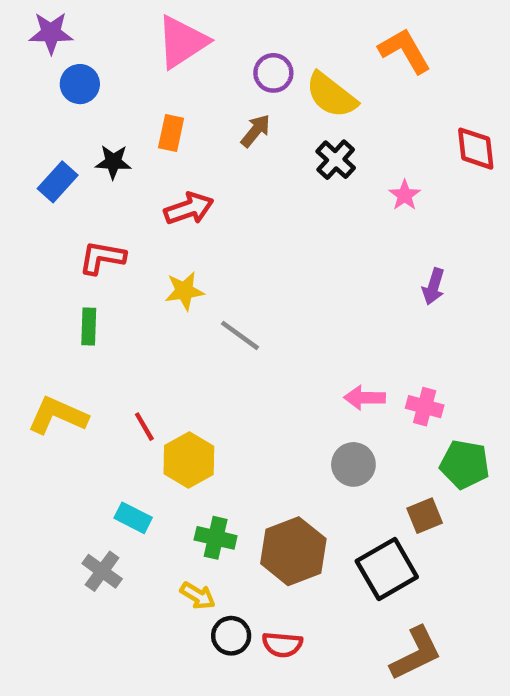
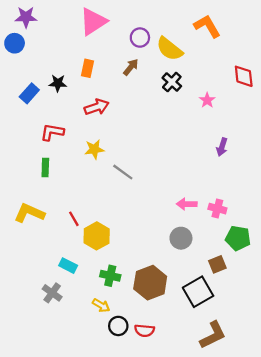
blue circle: (80, 84) -> (15, 43), moved

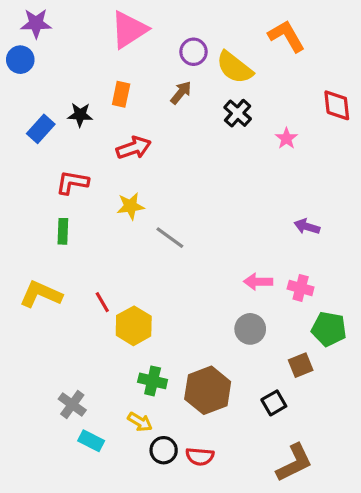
purple arrow: (222, 147) -> (307, 227), moved, turned 90
cyan rectangle: (68, 266) -> (91, 441), moved
black square: (198, 292) -> (274, 403), size x0.6

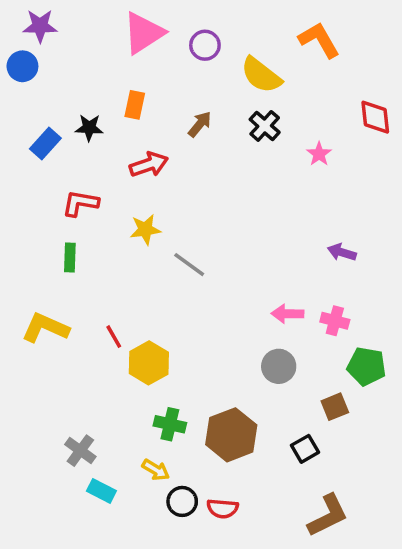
purple circle: (194, 52) -> (205, 45), moved
brown arrow: (181, 93) -> (200, 124), moved

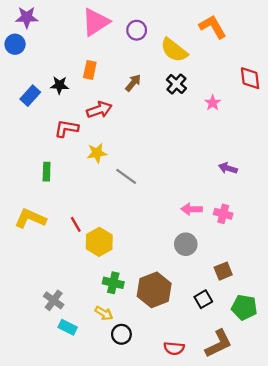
red L-shape: (80, 203) -> (66, 128), moved
green pentagon: (366, 366) -> (244, 307), moved
red semicircle: (223, 508) -> (174, 348), moved

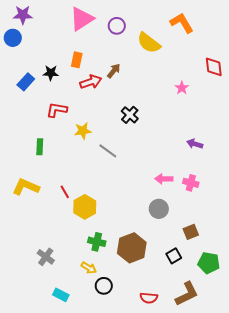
black cross: (176, 84) -> (130, 115), moved
red arrow: (99, 110) -> (91, 82), moved
cyan rectangle: (68, 327) -> (61, 295), moved

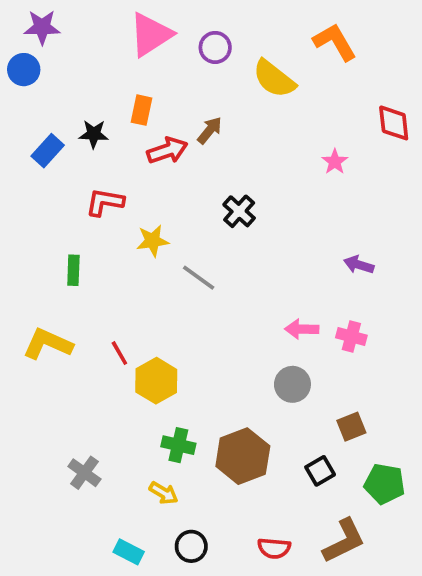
black circle: (104, 286) -> (191, 546), moved
cyan rectangle: (61, 295) -> (129, 552), moved

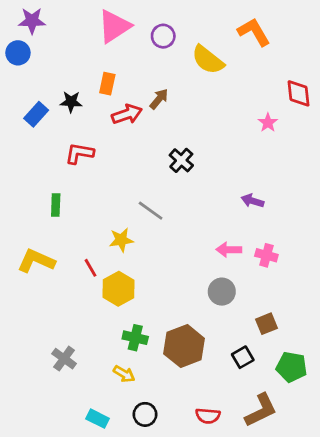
pink star: (335, 162) -> (268, 123), moved
yellow star: (153, 241) -> (121, 240), moved
purple arrow: (359, 265) -> (252, 201), moved

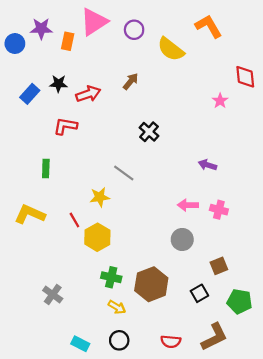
purple star: (32, 21) -> (41, 29), moved
orange rectangle: (107, 84) -> (68, 41), moved
red arrow: (127, 114) -> (88, 94), moved
yellow arrow: (124, 374) -> (117, 307), moved

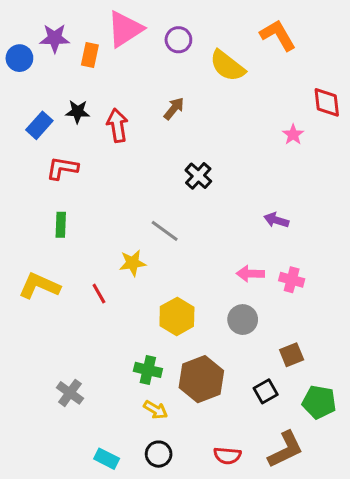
red arrow: (88, 94) -> (117, 125), turned -80
red L-shape: (65, 126) -> (62, 168), moved
yellow hexagon: (97, 237) -> (177, 316), moved

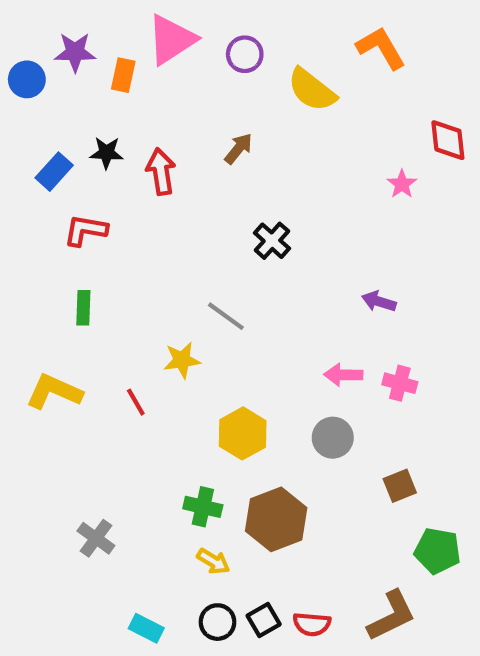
black square: (266, 391) -> (264, 620), moved

